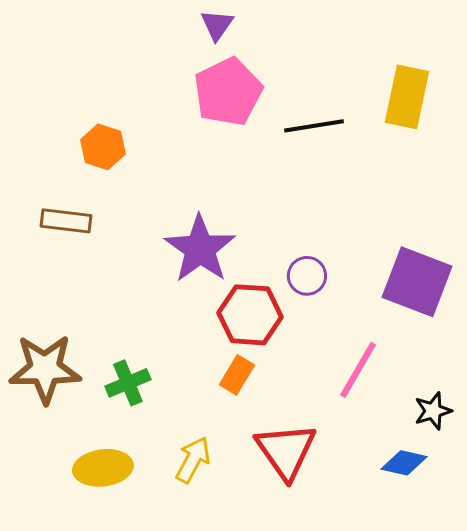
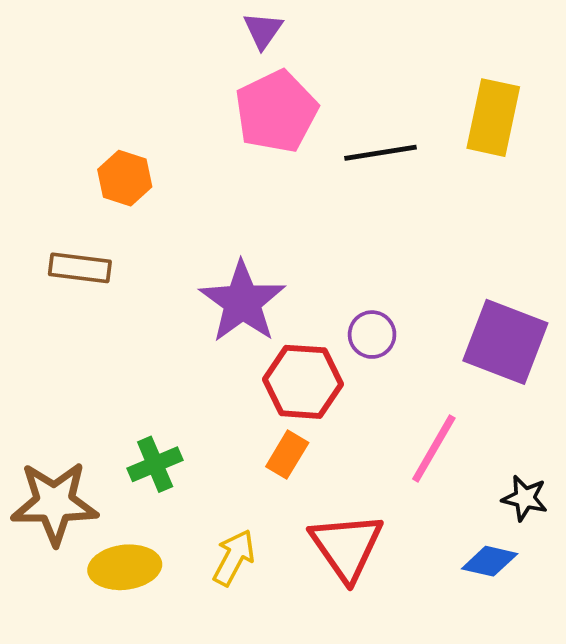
brown star: (45, 369) -> (54, 503), moved
black star: (433, 411) -> (525, 498), turned 30

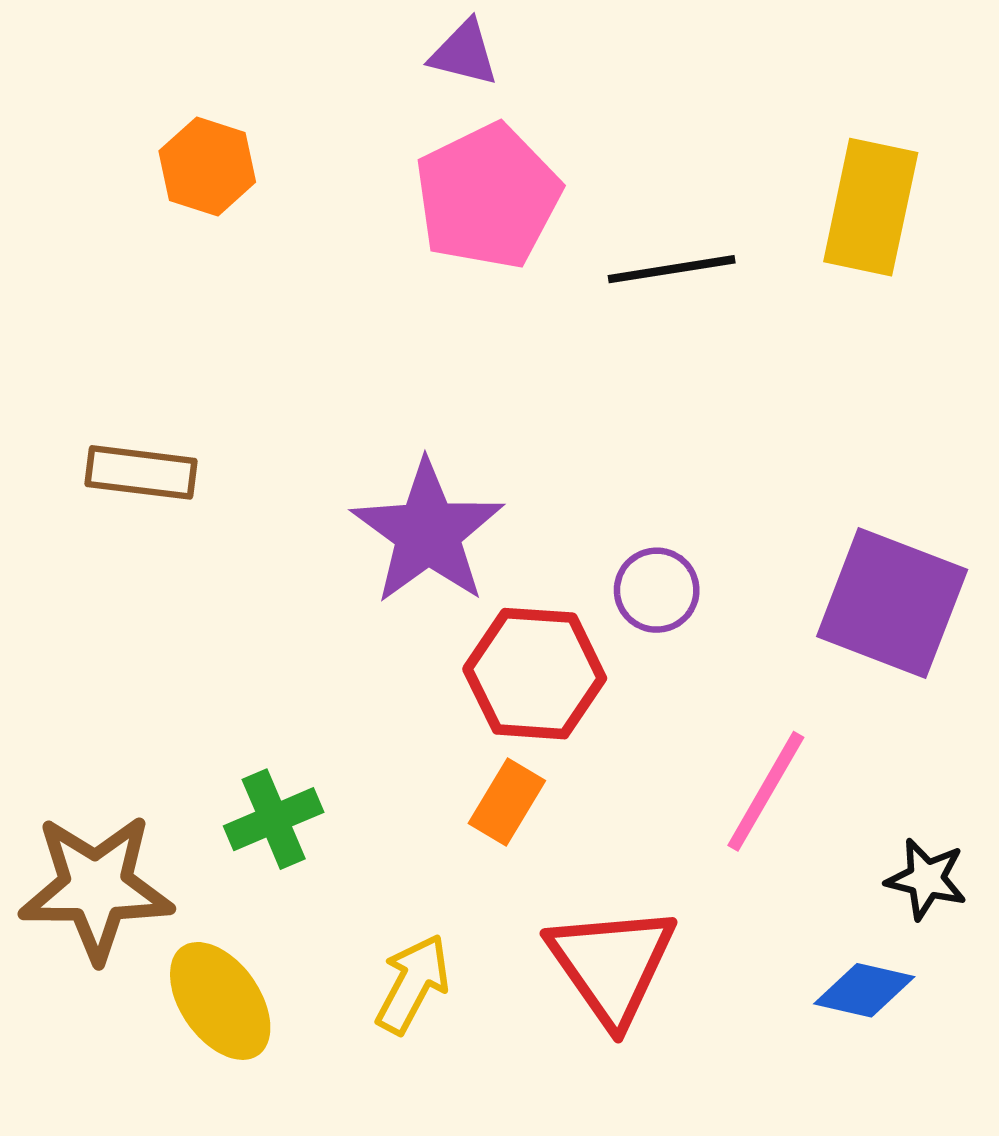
purple triangle: (263, 30) -> (464, 53), turned -51
orange hexagon: (125, 178) -> (207, 166), moved
yellow ellipse: (125, 567) -> (220, 1001), turned 62

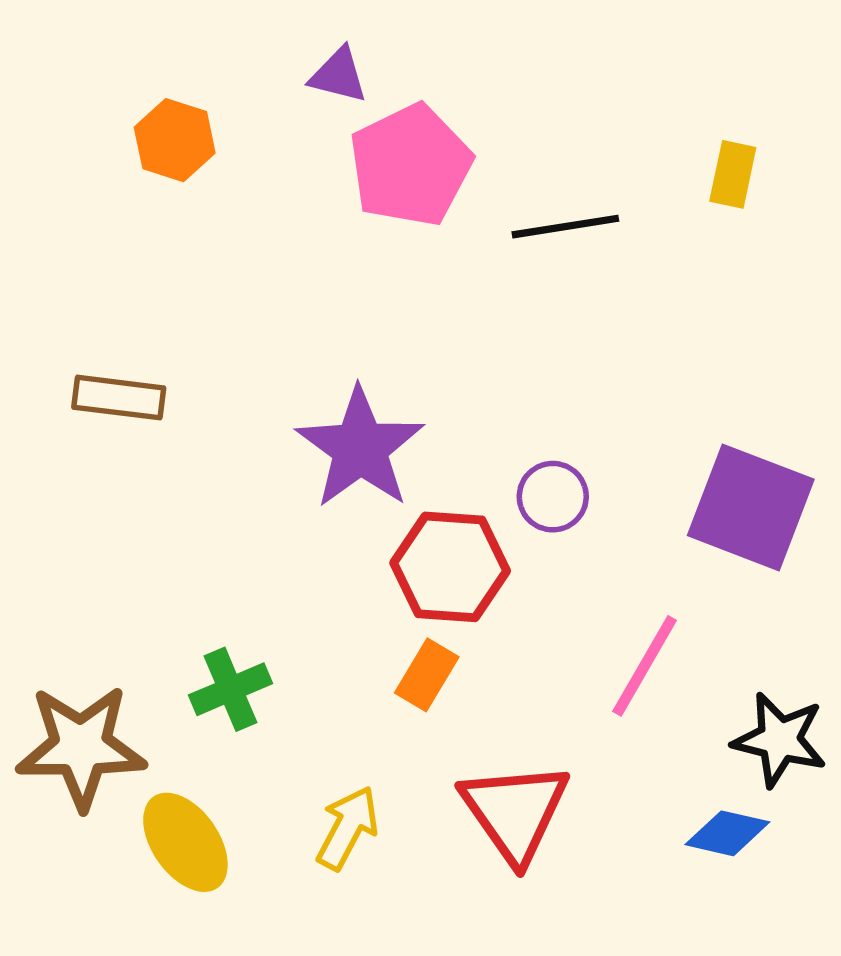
purple triangle: (464, 53) -> (338, 75), moved
yellow rectangle: (871, 207) -> (733, 174), size x0.6
black star: (926, 879) -> (780, 740), size x1.4

